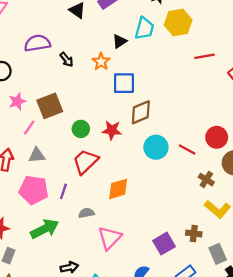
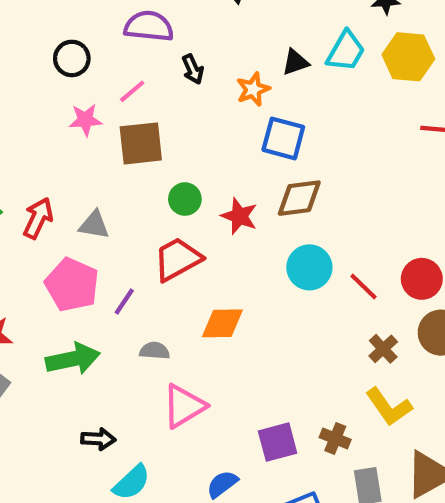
pink line: (29, 128) -> (132, 91), moved

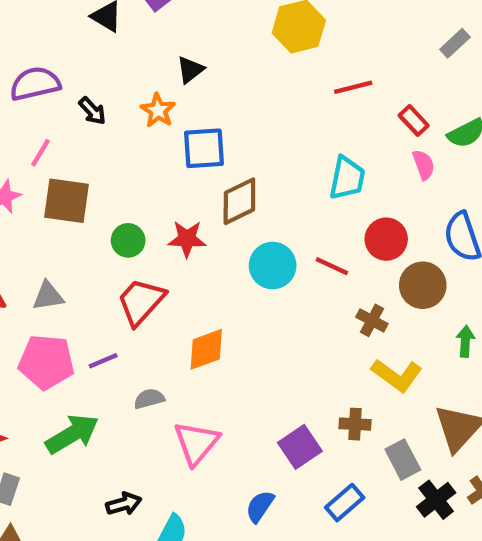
cyan trapezoid: (346, 51) -> (347, 178), moved
brown square: (141, 143) -> (66, 201), turned 33
purple line: (124, 301) -> (103, 361), turned 52

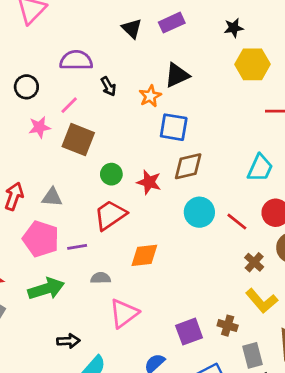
black triangle: (190, 70) -> (177, 75), size x1.4

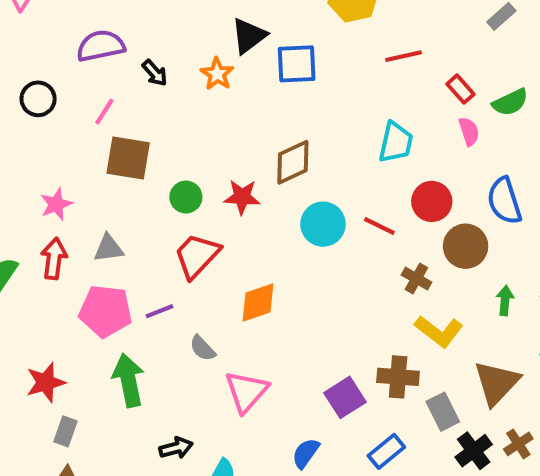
pink star: (39, 127) -> (56, 204), moved
blue square: (174, 127) -> (297, 64), moved
gray semicircle: (101, 278) -> (203, 348), turned -120
green arrow: (46, 289) -> (128, 380), turned -72
brown cross: (228, 326) -> (398, 377), size x1.4

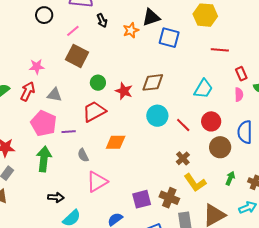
brown cross: (416, 279) -> (183, 158), moved

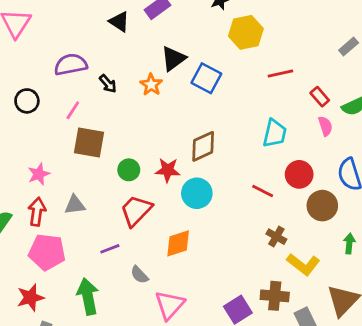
blue square: (169, 38) -> (206, 78), turned 30
cyan circle: (157, 116) -> (197, 193), moved
pink pentagon: (44, 123) -> (47, 252), moved

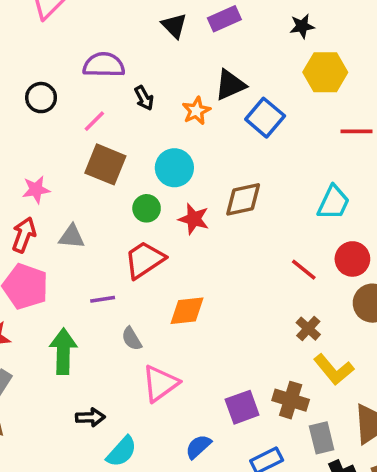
cyan circle: (197, 193) -> (174, 168), moved

